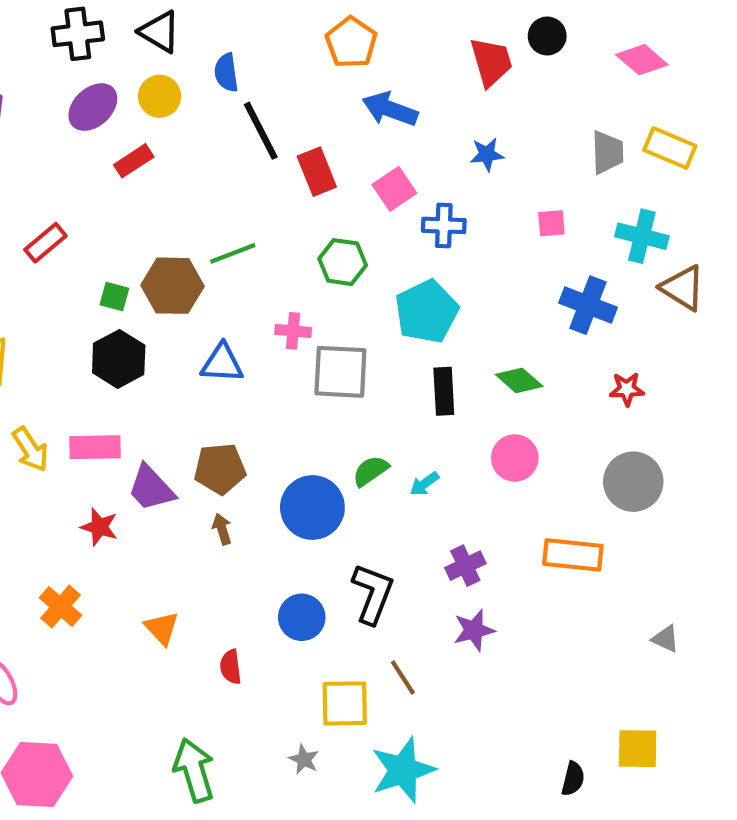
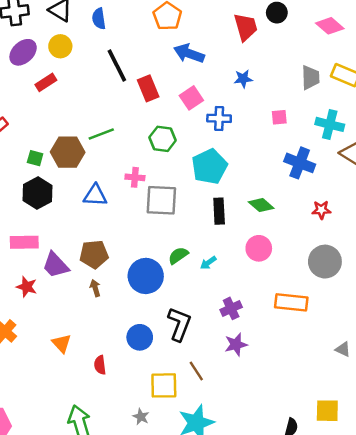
blue semicircle: (226, 73) -> (99, 19), moved

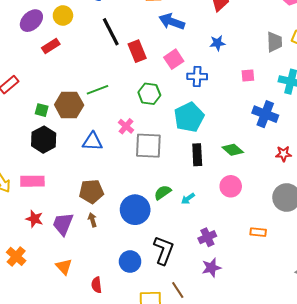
pink cross: (135, 177) -> (126, 126), turned 35
purple trapezoid: (56, 265) -> (63, 224), moved, turned 65
orange rectangle: (291, 302) -> (258, 232), size x0.6

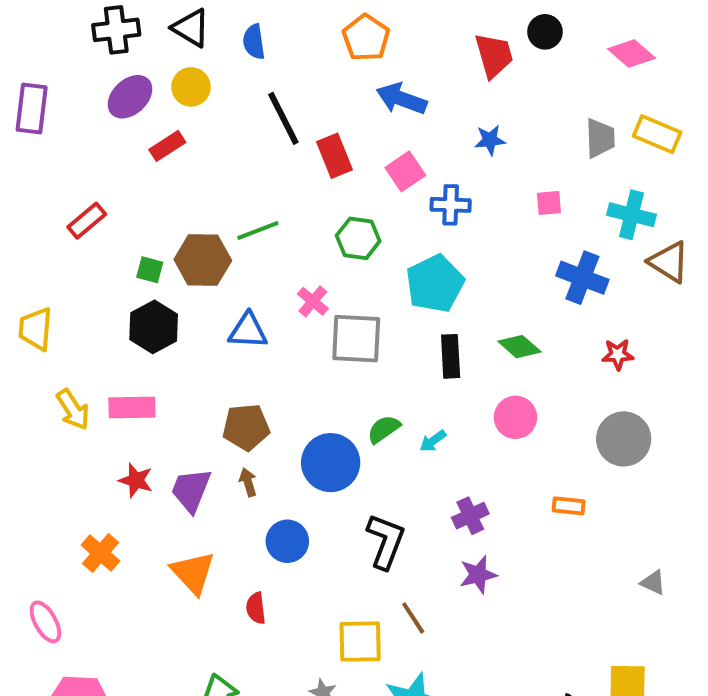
blue circle: (130, 262) -> (287, 541), moved
orange triangle: (64, 267) -> (193, 573), size x1.4

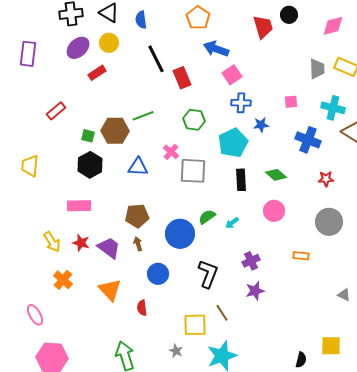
pink diamond: (632, 53) -> (333, 26), turned -55
blue star: (490, 140) -> (261, 125), moved
pink square: (405, 171) -> (232, 75), moved
yellow arrow: (73, 409) -> (52, 242), moved
purple trapezoid: (191, 490) -> (109, 248), turned 105

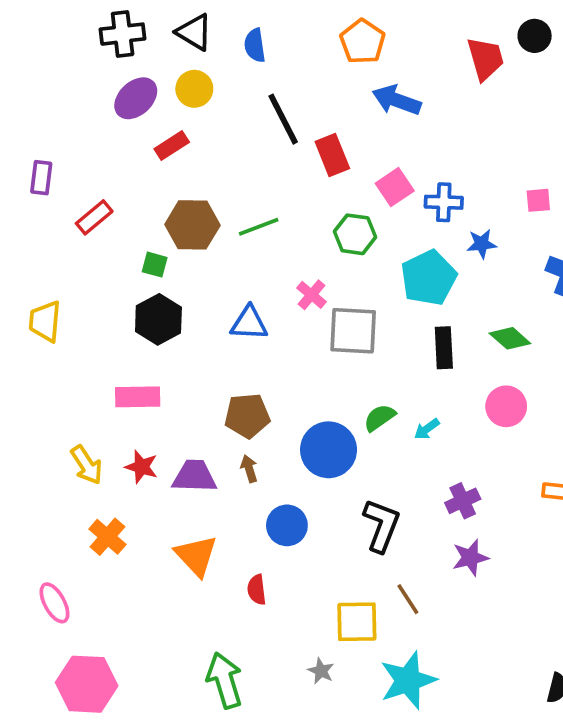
purple rectangle: (28, 54) -> (41, 178), moved, size x0.7
pink square: (232, 75) -> (395, 187), moved
brown hexagon: (115, 131) -> (192, 225), moved
purple trapezoid: (109, 248) -> (194, 476), turned -35

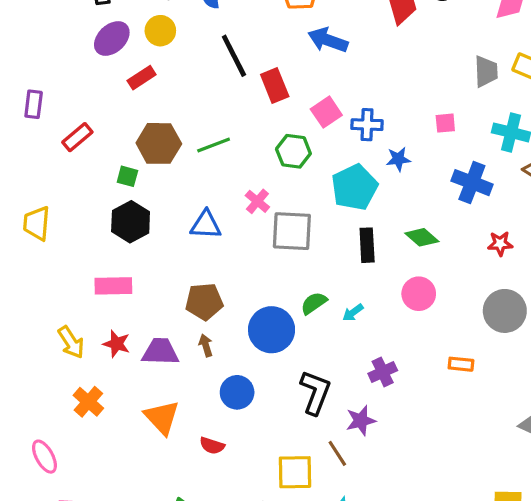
purple star: (470, 558) -> (361, 421), moved
red semicircle: (257, 590) -> (212, 446), turned -65

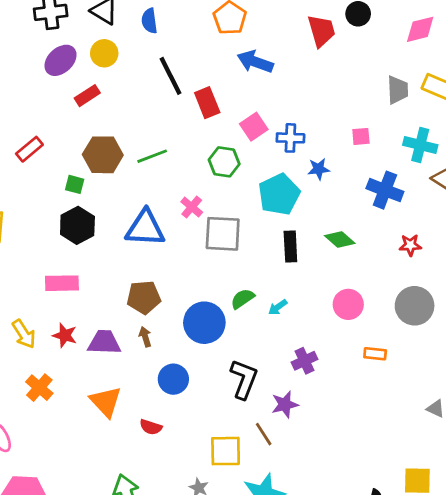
blue triangle: (206, 225) -> (145, 228), size x1.4
pink circle: (419, 294) -> (348, 304), moved

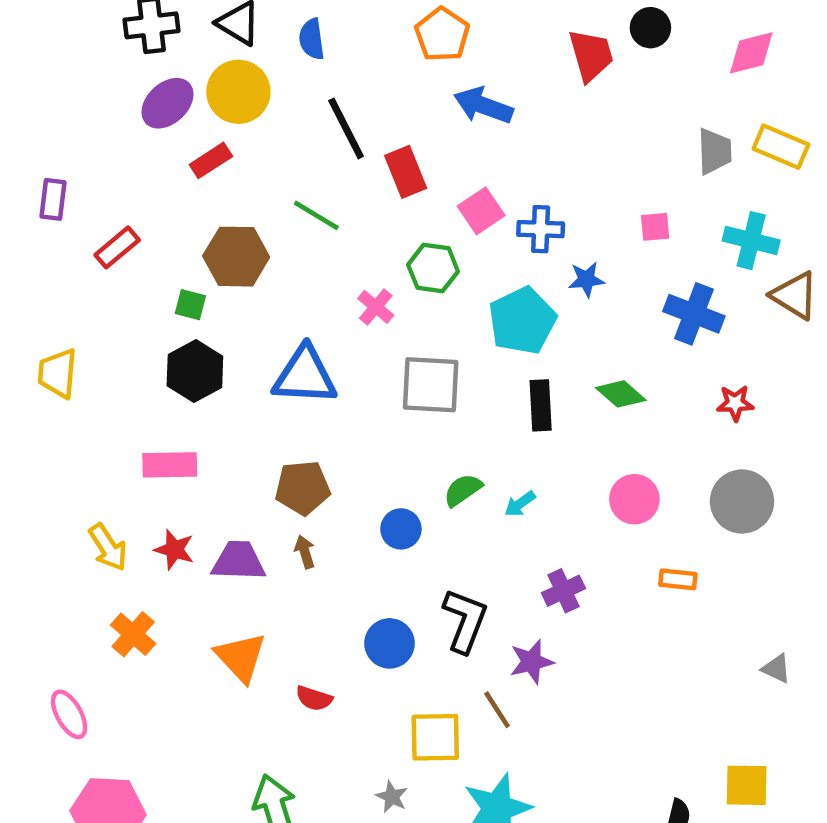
yellow circle: (104, 53) -> (238, 92), size x1.4
green line: (152, 156) -> (316, 215), moved, turned 52
pink cross: (192, 207) -> (376, 307), moved
blue circle: (204, 323) -> (401, 529), size x0.6
blue circle: (173, 379) -> (390, 643), moved

